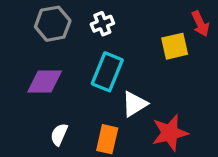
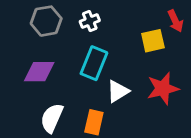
red star: (170, 133) -> (163, 88), moved
white semicircle: (59, 134) -> (52, 118), size x1.5

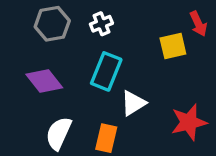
purple diamond: (39, 72) -> (44, 81), turned 52
red star: (163, 88) -> (189, 122), moved

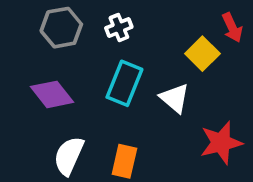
yellow square: (173, 46) -> (202, 54), turned -32
white triangle: (133, 103) -> (175, 98), moved, turned -48

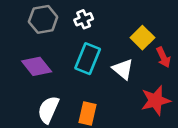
red arrow: (232, 28) -> (163, 57), moved

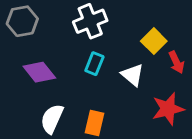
gray hexagon: (43, 19) -> (22, 21), moved
white cross: (84, 19) -> (90, 21), size x1.6
cyan rectangle: (88, 59) -> (94, 64), size x0.7

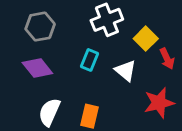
gray hexagon: (22, 21) -> (40, 27), moved
white cross: (90, 21) -> (107, 20), moved

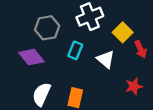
gray hexagon: (40, 27) -> (47, 28), moved
red star: (159, 103) -> (134, 86), size x0.7

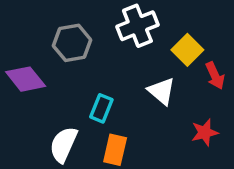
cyan rectangle: (75, 50) -> (101, 108), moved
purple diamond: (31, 57) -> (26, 79), moved

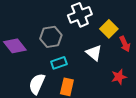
gray hexagon: (72, 43) -> (51, 37), moved
cyan rectangle: (101, 108) -> (59, 63), turned 49

